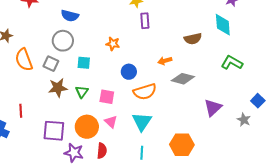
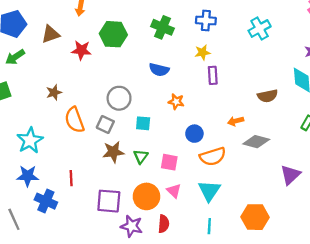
blue semicircle: (70, 16) -> (159, 70), moved

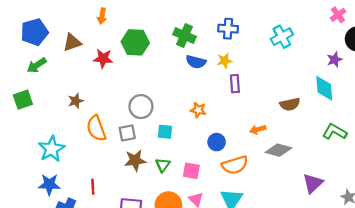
blue semicircle: (159, 70) -> (196, 62), moved
gray square: (105, 124) -> (127, 133), turned -36

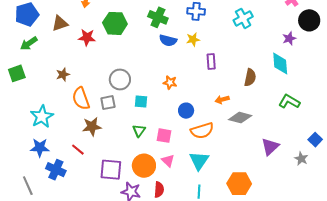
purple rectangle: (235, 84) -> (211, 61), moved
brown semicircle: (290, 104) -> (250, 77), turned -66
brown star: (135, 160) -> (92, 127), moved
red line: (93, 187) -> (78, 150), turned -48

